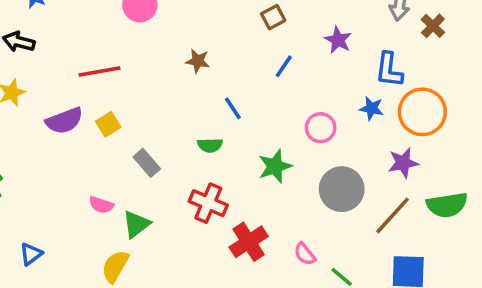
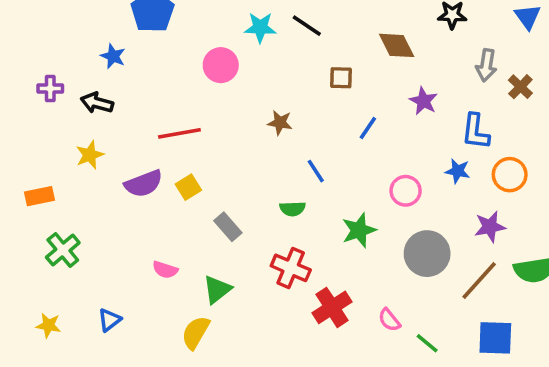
brown square: (273, 17) -> (341, 78), moved, turned 30
orange circle: (422, 112) -> (510, 175), size x0.7
pink semicircle: (101, 205) -> (165, 270), moved

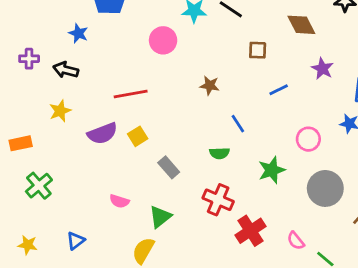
blue line: (368, 128) -> (279, 90), turned 30

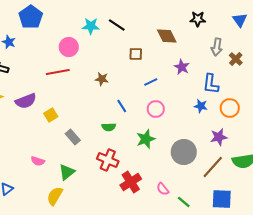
red line: (131, 94) -> (58, 72), moved
purple semicircle: (102, 133) -> (26, 101), moved
pink circle: (308, 139) -> (156, 109), moved

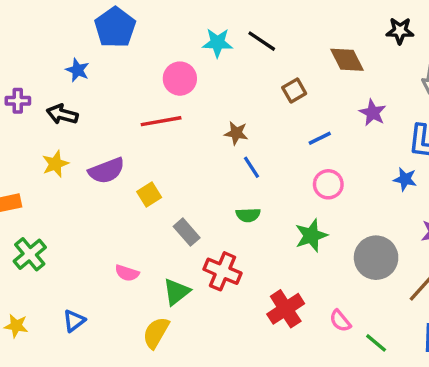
brown square: (136, 54) -> (294, 90), turned -32
blue line: (122, 106) -> (252, 167), moved
red cross: (108, 160) -> (223, 271), moved

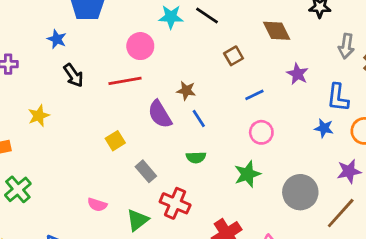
black arrow: (62, 114) -> (74, 75), moved, turned -140
purple semicircle: (107, 171) -> (160, 114), moved, turned 80

